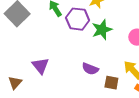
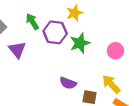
purple triangle: (40, 66) -> (17, 50), moved

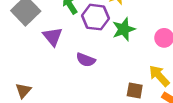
purple semicircle: (68, 83) -> (86, 60), moved

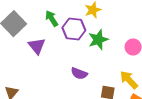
purple semicircle: (86, 60) -> (79, 73), moved

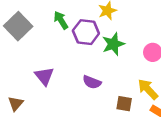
purple triangle: (37, 46) -> (44, 76), moved

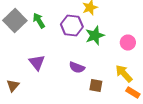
green arrow: (61, 20) -> (39, 20), moved
brown square: (124, 104) -> (96, 86), moved

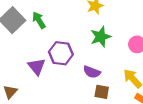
purple hexagon: (72, 26) -> (61, 53), moved
purple semicircle: (77, 68) -> (92, 72), moved

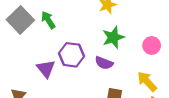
purple semicircle: (92, 72) -> (104, 63), moved

